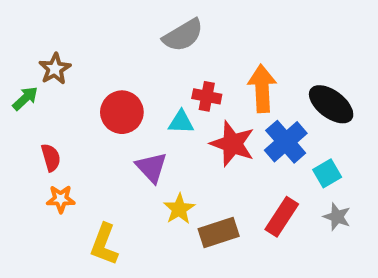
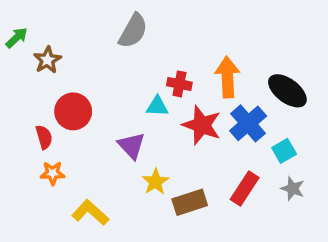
gray semicircle: (183, 35) -> (133, 31), moved, turned -30
green arrow: (25, 98) -> (17, 38), moved
red circle: (122, 112) -> (73, 111), moved
yellow L-shape: (104, 244) -> (90, 213), turned 111

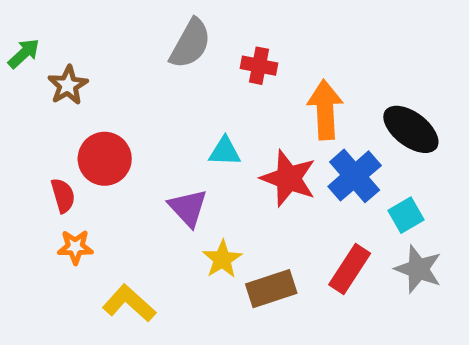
red cross: (179, 84) -> (259, 66), moved
gray star: (293, 189) -> (418, 269), size x1.4

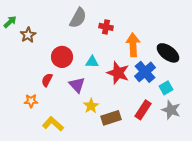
red circle: (105, 159) -> (62, 57), moved
red semicircle: (63, 196) -> (47, 80), moved, turned -136

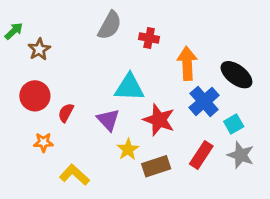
red circle: (62, 57) -> (35, 96), moved
cyan triangle: (92, 62) -> (129, 87), size x1.6
red star: (118, 73) -> (159, 120), moved

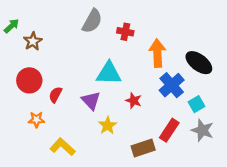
red star: (159, 120) -> (134, 101), size x0.6
brown rectangle: (156, 166) -> (143, 148), moved

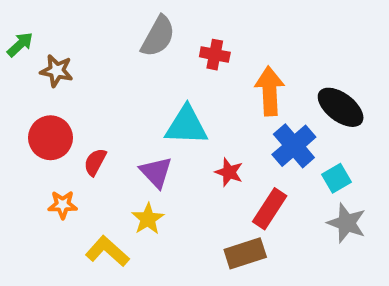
brown star: (33, 41) -> (57, 71), turned -30
yellow star: (108, 125) -> (148, 219), moved
red rectangle: (169, 130) -> (270, 209), moved

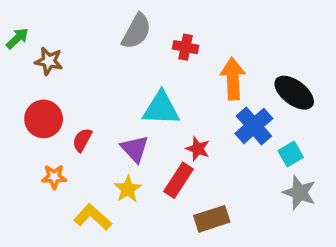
red rectangle: (270, 209) -> (179, 180), moved

